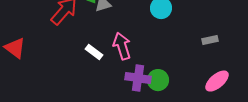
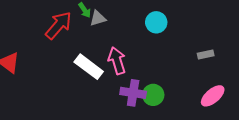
white rectangle: (94, 52) -> (89, 67), size x1.6

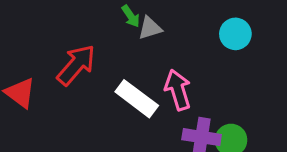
red arrow: (58, 25) -> (76, 65), moved

